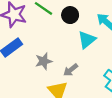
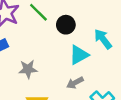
gray arrow: (71, 70) -> (75, 83), moved

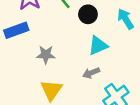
cyan arrow: (103, 39) -> (126, 19), moved

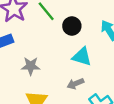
cyan triangle: (98, 46) -> (82, 57), turned 40

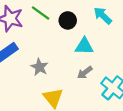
gray star: (31, 66) -> (39, 67), turned -30

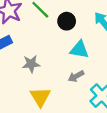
gray star: (39, 67) -> (31, 64), turned 30

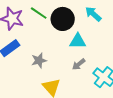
black circle: (67, 21) -> (63, 19), size x1.5

